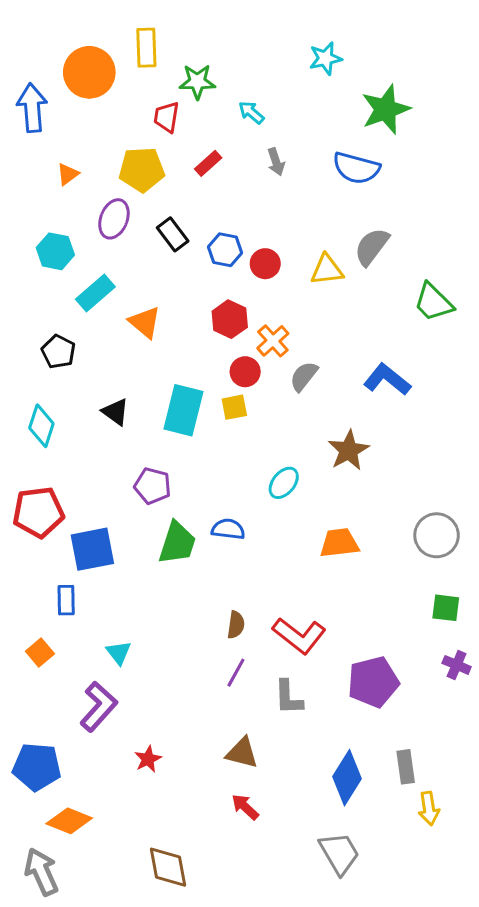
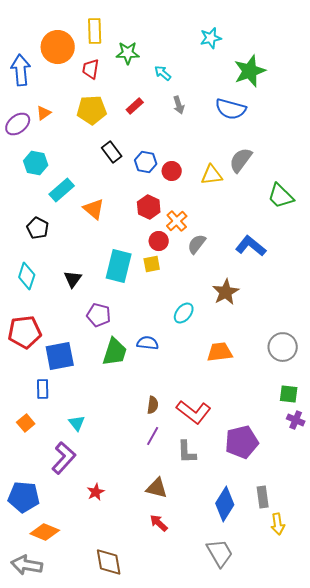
red trapezoid: (166, 117) -> (91, 69), moved
purple ellipse: (114, 219) -> (18, 124), moved, turned 30
black triangle: (116, 412) -> (73, 279), moved, turned 30
purple cross: (457, 665) -> (296, 420), moved
gray arrow: (41, 872) -> (27, 565), turned -56

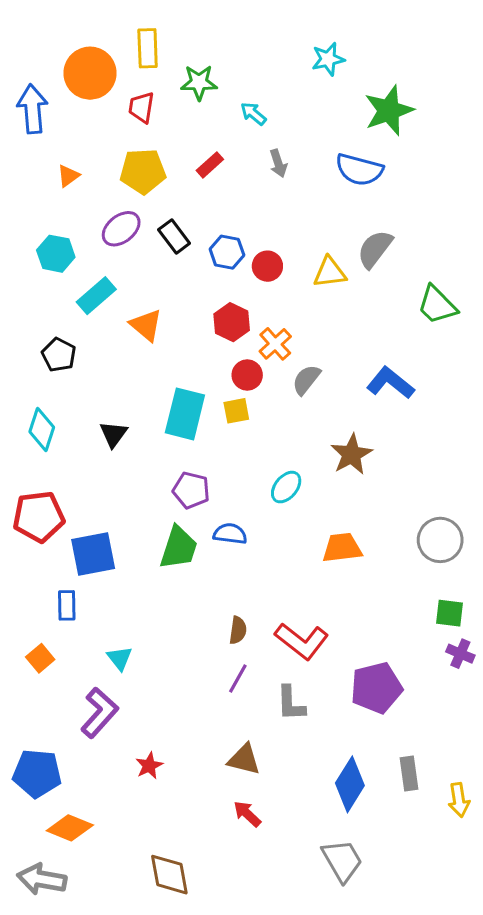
purple ellipse: (18, 124) -> (121, 229), moved
purple pentagon: (99, 315) -> (191, 490), moved
yellow arrow: (278, 524) -> (459, 800), moved

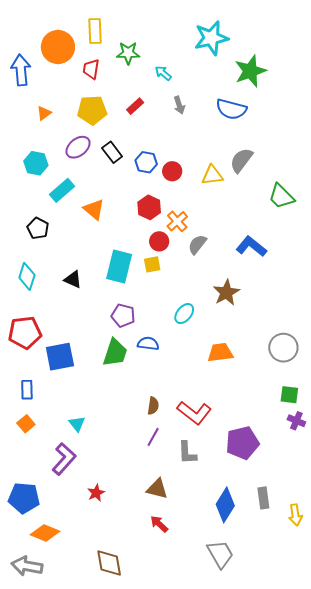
cyan star: (328, 59) -> (211, 38), size x1.6
black triangle: (113, 434) -> (73, 279), turned -42
blue rectangle: (67, 605) -> (27, 390), moved

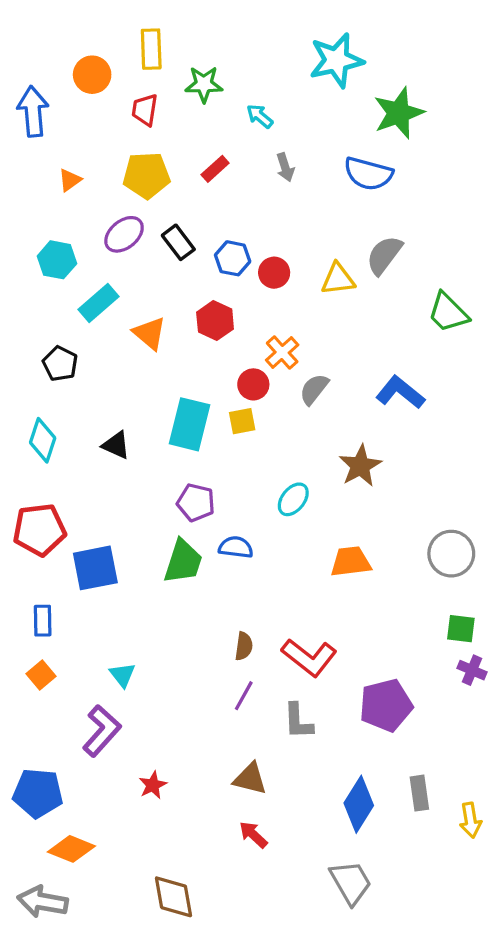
orange circle: (58, 47) -> (92, 75), size x0.7
red hexagon: (149, 207) -> (215, 321), moved

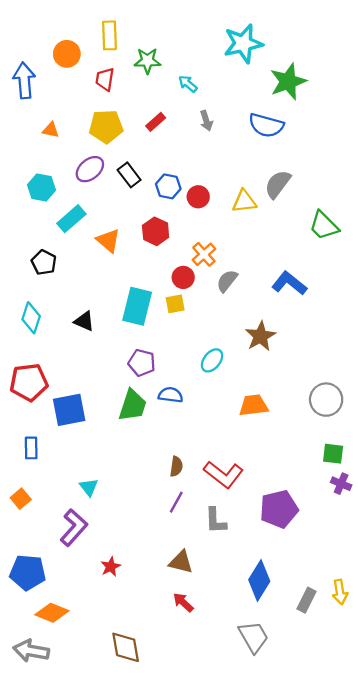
orange triangle: (70, 180) -> (51, 130), turned 48
orange square: (41, 675) -> (21, 499), moved
gray rectangle: (419, 793) -> (307, 600), moved, turned 35

